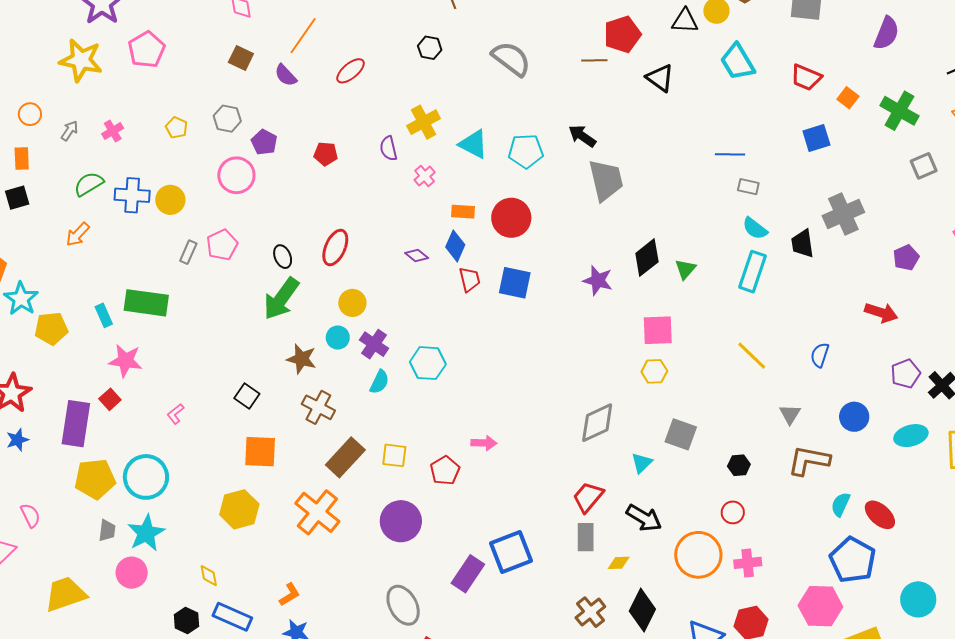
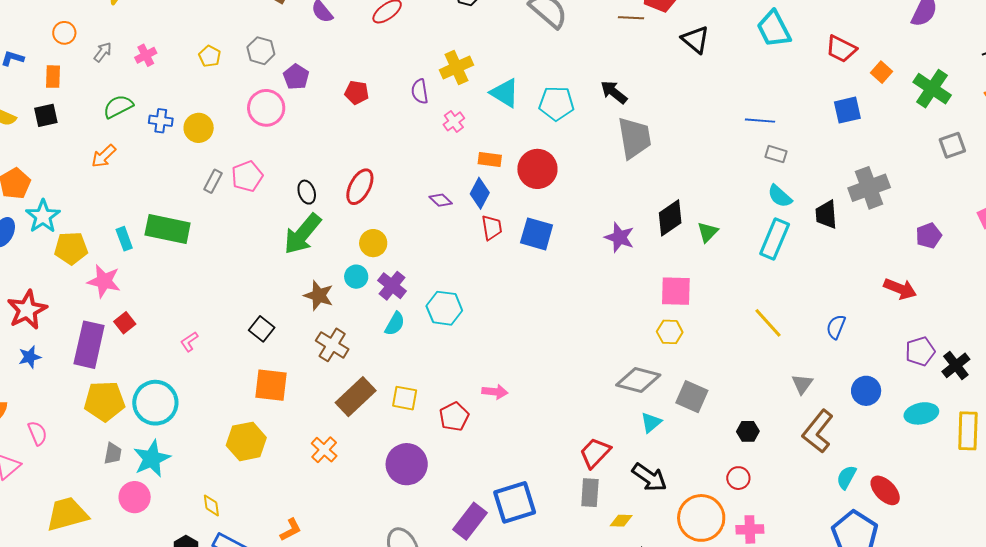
blue cross: (132, 195) -> (161, 121), size x0.7
pink star: (125, 361) -> (104, 281), moved
gray diamond: (597, 423) -> (638, 380), moved, turned 36
brown L-shape: (809, 461) -> (818, 431), turned -66
orange cross: (317, 512) -> (324, 450), size x0.6

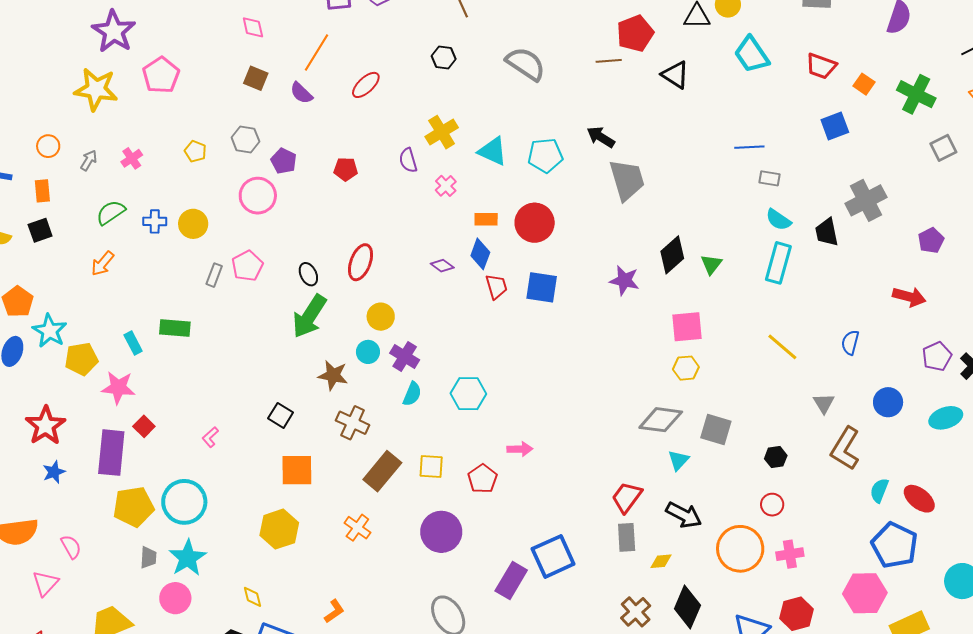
green rectangle: (168, 229) -> (175, 328), size x0.7
cyan hexagon: (444, 308) -> (468, 394), moved

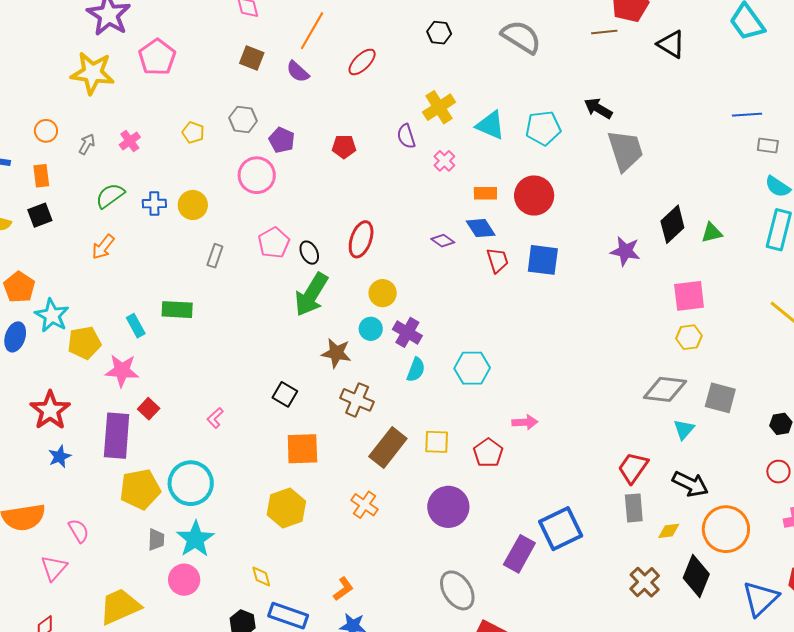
blue diamond: (480, 254) -> (481, 228), turned -52
green triangle: (711, 264) -> (712, 233), turned 40
pink pentagon: (247, 266) -> (274, 243), moved
orange circle: (740, 549) -> (726, 529), moved

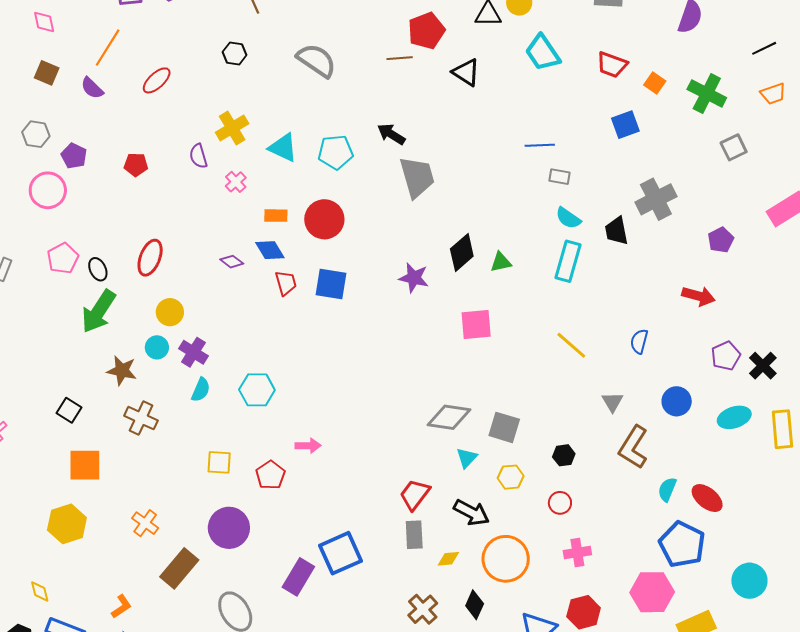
yellow hexagon: (689, 337) -> (511, 477), moved
brown rectangle: (388, 448) -> (179, 568), moved
black diamond: (696, 576) -> (475, 605), size x0.7

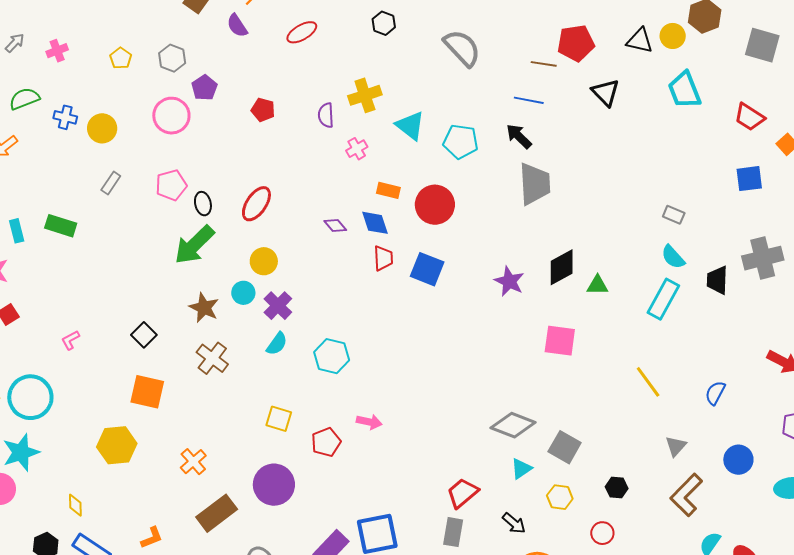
blue line: (540, 145) -> (529, 100), moved
black arrow: (471, 513) -> (514, 523), size x0.7

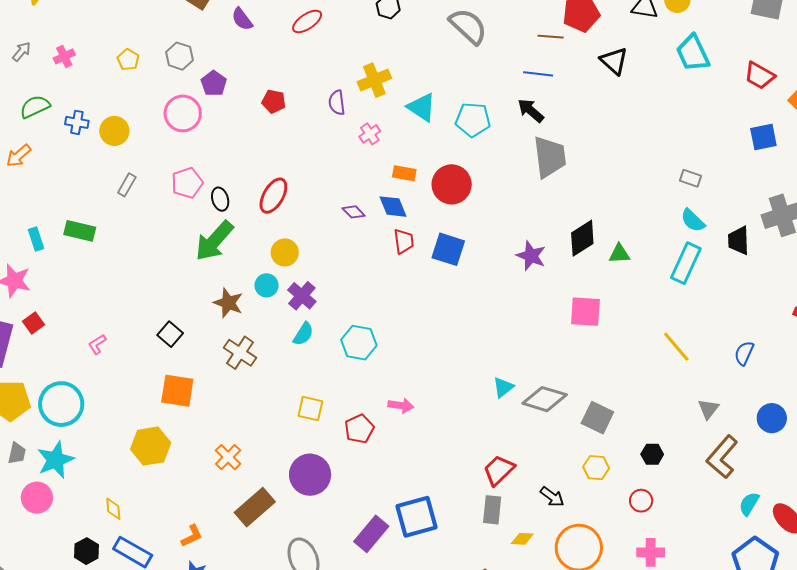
cyan triangle: (521, 469) -> (503, 387), moved

